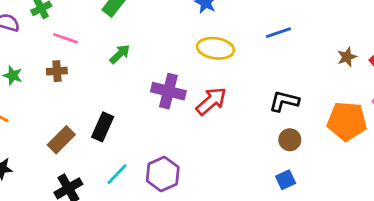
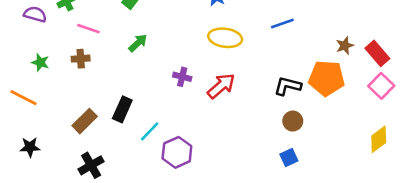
purple cross: (168, 91) -> (182, 77), size x0.6
orange pentagon: (347, 121) -> (327, 78), moved
cyan line: (117, 174) -> (150, 131), moved

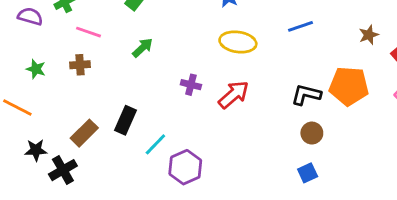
brown star: (345, 46) -> (369, 35), moved
black star: (30, 147) -> (36, 150), moved
black cross: (91, 165) -> (63, 170), moved

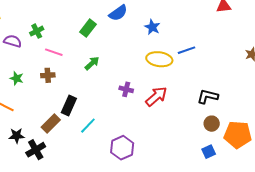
blue line: (300, 26) -> (186, 50), moved
orange pentagon: (349, 86) -> (238, 135), moved
black rectangle: (126, 120) -> (69, 105), moved
cyan line: (155, 144) -> (88, 126), moved

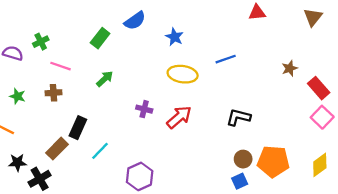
blue line: (186, 50) -> (226, 59), moved
brown circle: (212, 124) -> (243, 159), moved

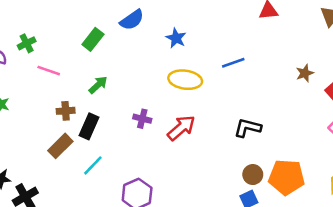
brown cross: (54, 93) -> (66, 111), moved
black rectangle: (78, 128) -> (89, 126), moved
brown rectangle: (57, 149) -> (60, 146), moved

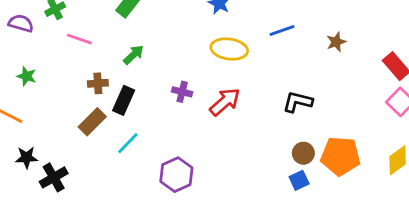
brown star: (305, 73) -> (336, 42), moved

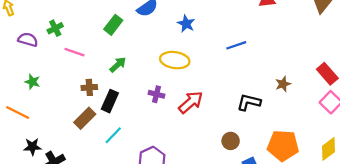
brown star: (336, 42) -> (283, 84), moved
yellow ellipse: (229, 49) -> (175, 60), moved
brown circle: (303, 153) -> (231, 141), moved

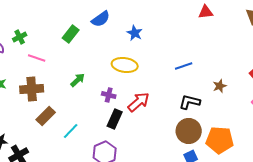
blue line: (236, 45) -> (184, 66), moved
green arrow: (118, 65) -> (78, 80), moved
brown cross: (89, 87) -> (32, 89), moved, size x1.6
black rectangle: (110, 101) -> (115, 119), moved
brown circle: (231, 141) -> (189, 131), moved, size x1.6

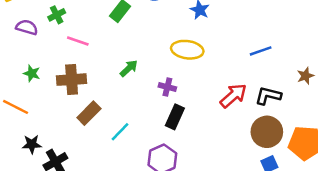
red arrow: (139, 102) -> (233, 96), moved

